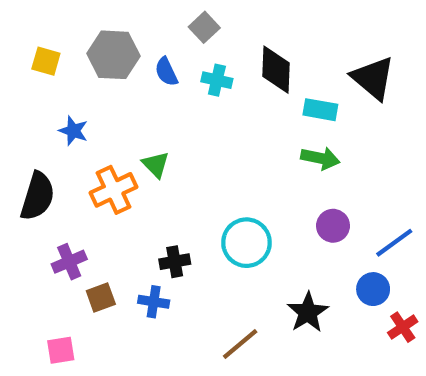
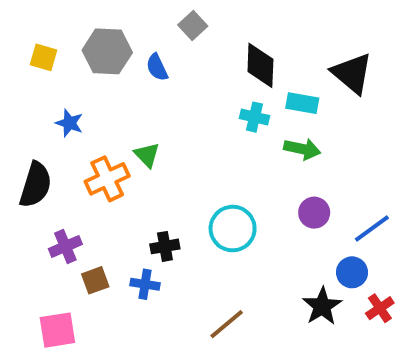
cyan cross: (217, 80) -> (254, 117), moved
black star: (308, 312) -> (322, 306), moved
pink square: (61, 350) -> (57, 330), size x1.4

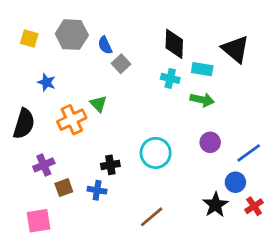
gray square: (193, 26) -> (121, 64), moved

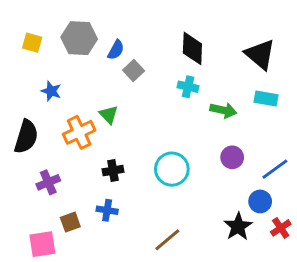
blue semicircle: (105, 45) -> (116, 50), turned -126
cyan rectangle: (202, 69) -> (266, 98), moved
black cross: (110, 165) -> (113, 171), moved
brown square: (64, 188) -> (70, 222), moved

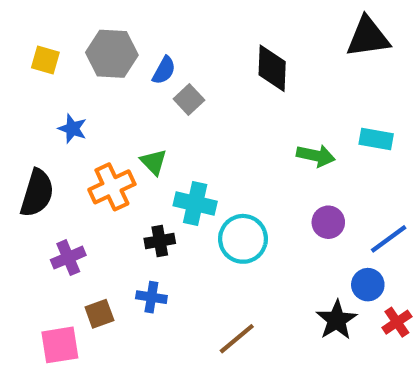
black triangle: (260, 54) -> (368, 37), moved, turned -48
cyan cross: (188, 87) -> (195, 203), moved, size x1.4

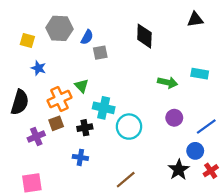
black triangle: (368, 37) -> (195, 20), size x0.7
yellow square: (45, 60) -> (27, 40), moved
gray square: (189, 99) -> (100, 53), turned 32
brown square: (99, 314) -> (56, 123), moved

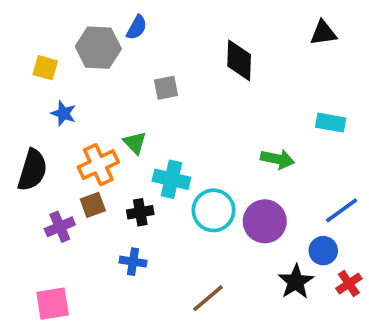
blue semicircle: (87, 37) -> (137, 27), moved
green arrow: (168, 82) -> (278, 159), moved
purple circle: (174, 118) -> (265, 221), moved, size x1.5

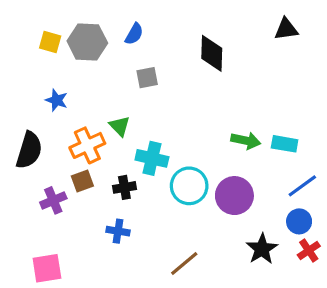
blue semicircle: (137, 27) -> (134, 34), moved
yellow square: (45, 68) -> (50, 42), moved
cyan rectangle: (331, 123) -> (285, 144), moved
blue circle: (323, 251) -> (299, 221), moved

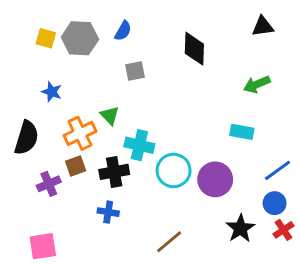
green arrow: (246, 141) -> (257, 84), moved, turned 145
cyan rectangle: (285, 144) -> (242, 132), moved
black cross: (124, 187) -> (114, 172), size x1.4

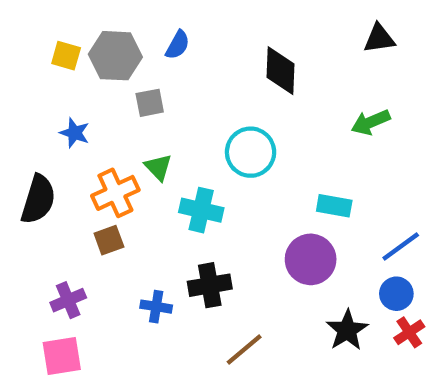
gray square: (135, 71) -> (150, 103), moved
cyan rectangle: (242, 132) -> (334, 206), moved
cyan circle: (174, 170) -> (251, 152), moved
black cross: (114, 172) -> (210, 285), moved
purple cross: (49, 184) -> (68, 300), moved

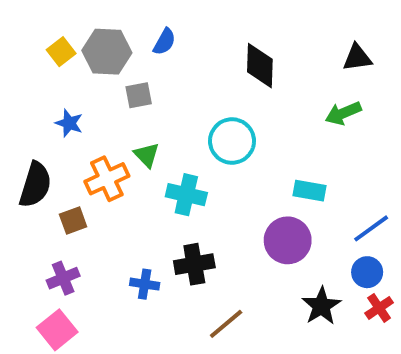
black triangle: (379, 38) -> (357, 58), moved
yellow square: (66, 56) -> (61, 52), turned 36
brown square: (109, 240) -> (73, 220), moved
pink square: (62, 356) -> (57, 330), turned -30

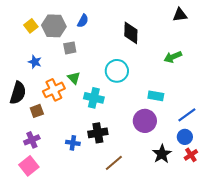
black triangle: (357, 58) -> (180, 15), moved

